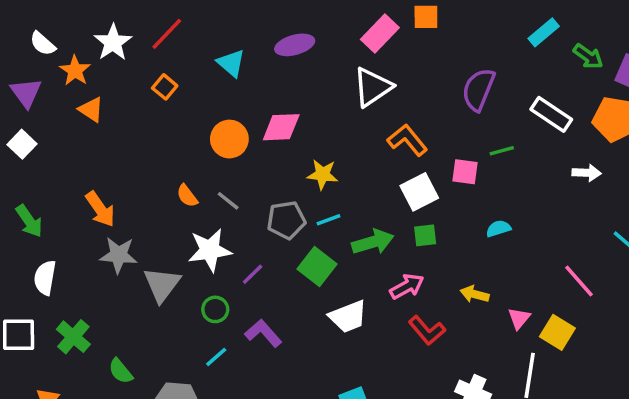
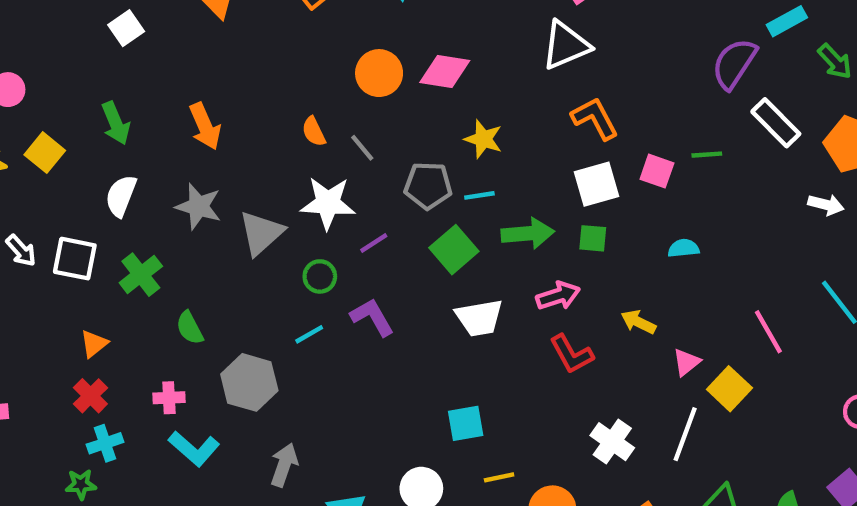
purple semicircle: (478, 89) -> (734, 64), moved
white arrow: (587, 173) -> (826, 205), moved
gray star: (119, 255) -> (198, 206), moved

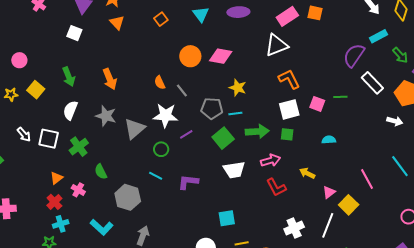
white square: (126, 28) -> (74, 33), turned -35
purple L-shape: (372, 317) -> (188, 182), moved, turned -55
cyan line: (309, 334) -> (156, 176), turned 56
pink cross: (169, 398) -> (78, 190), moved, turned 32
white cross: (612, 442) -> (294, 228), turned 30

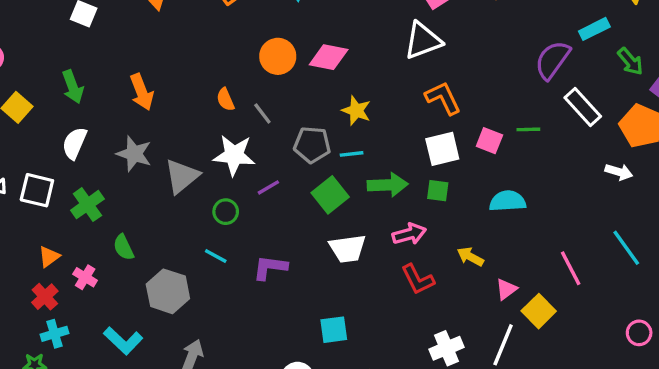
cyan semicircle: (329, 140) -> (508, 201), size x1.5

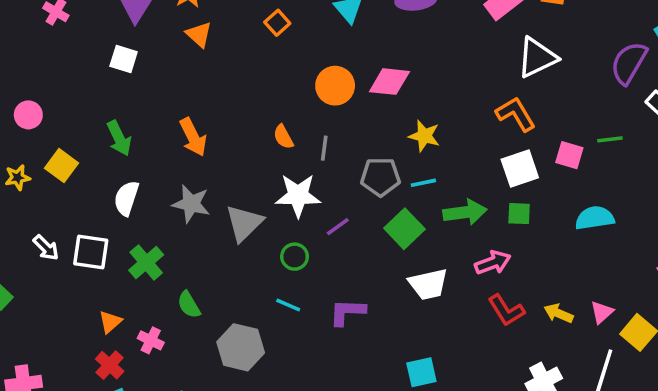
white triangle: (423, 41) -> (537, 58), moved
gray line: (262, 113) -> (324, 148), turned 50
yellow arrow: (470, 257) -> (558, 313), moved

